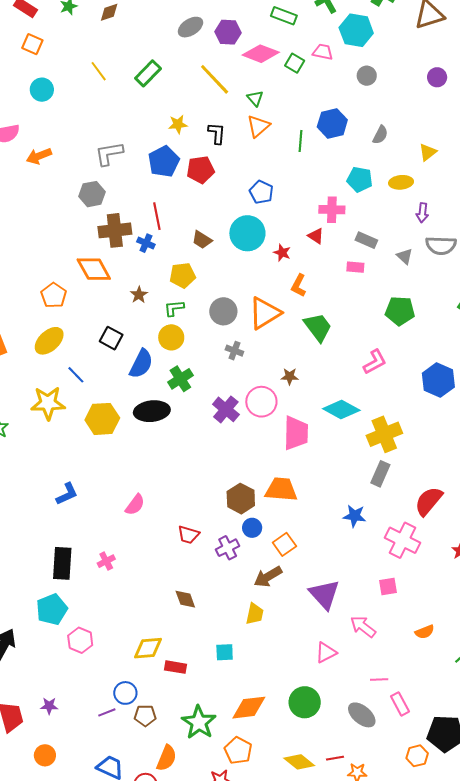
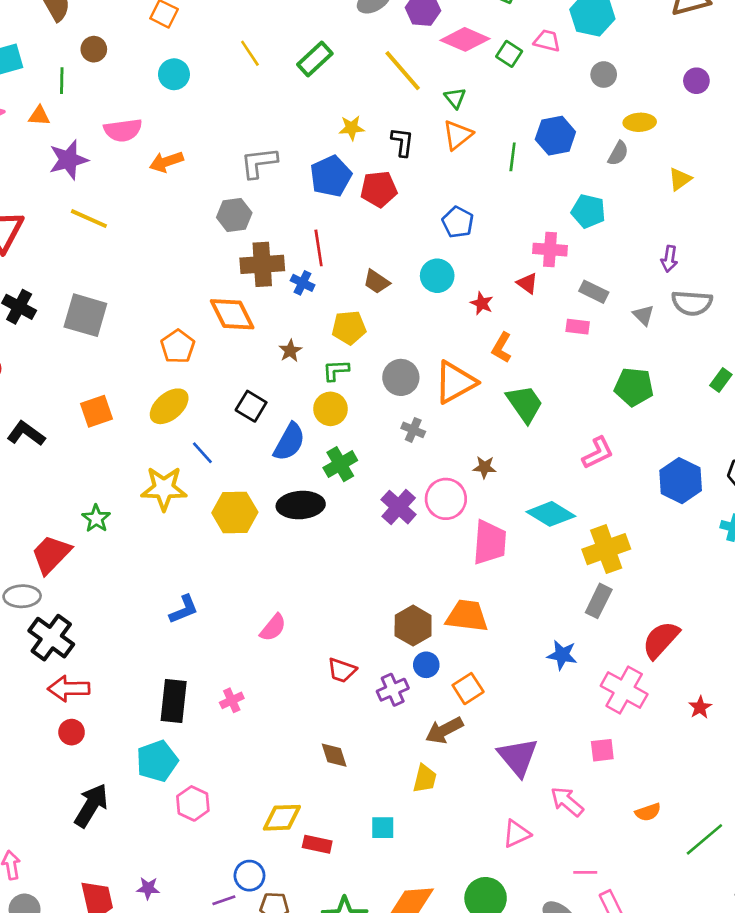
yellow ellipse: (401, 182) -> (640, 122), moved
cyan circle: (247, 233) -> (437, 276), size x0.7

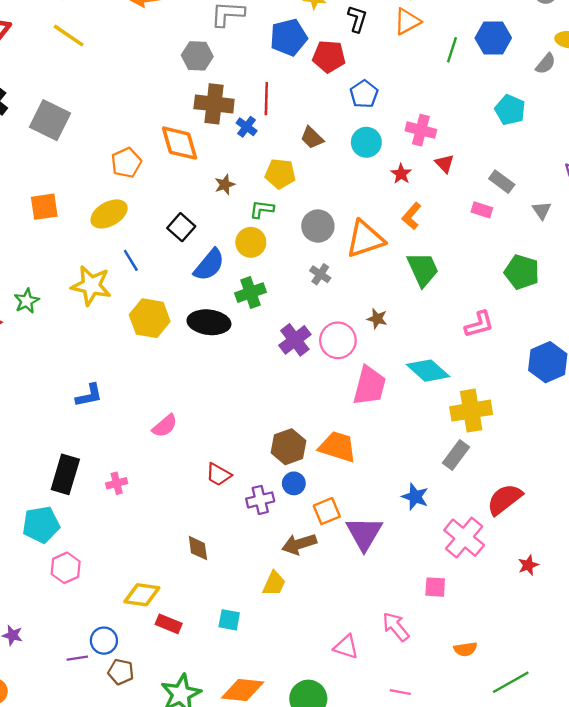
blue pentagon: (458, 222) -> (364, 94), moved
pink cross: (550, 250) -> (421, 130), moved
purple triangle: (518, 757) -> (364, 533), moved
pink triangle: (516, 834) -> (346, 647), turned 32

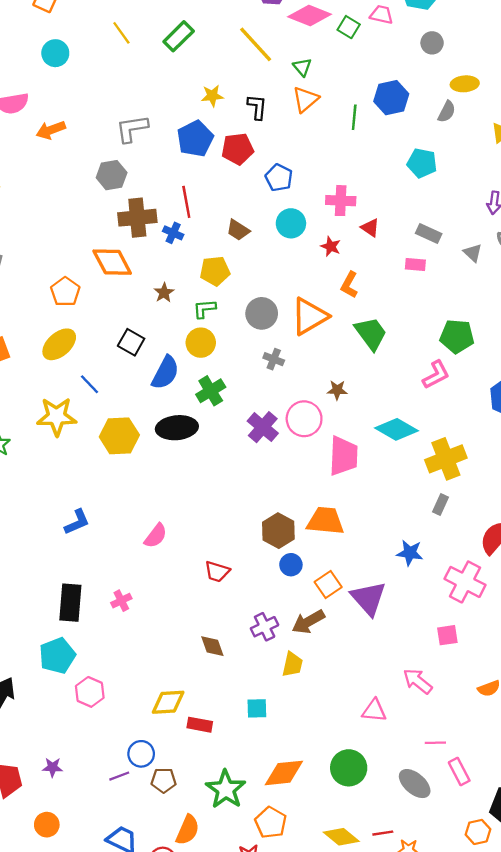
green pentagon: (522, 272) -> (457, 336), moved
gray rectangle: (456, 455) -> (441, 504), size x0.7
purple cross: (260, 500) -> (265, 627), moved

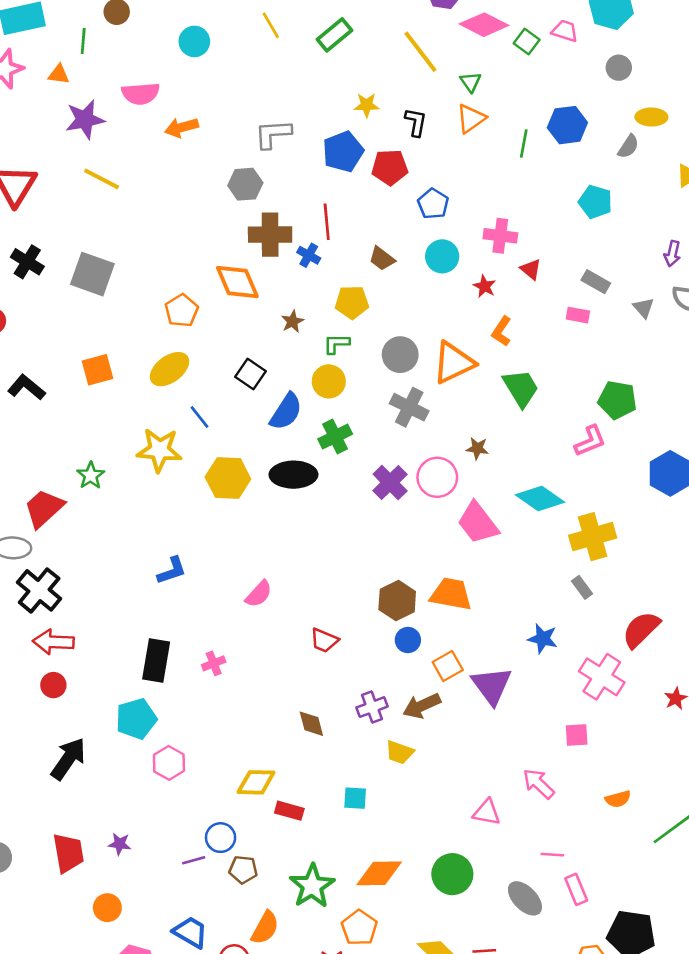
gray cross: (274, 359) -> (409, 407), size x1.6
pink trapezoid: (344, 456) -> (478, 523), turned 135
gray rectangle: (441, 504) -> (582, 587), turned -66
yellow trapezoid: (292, 664) -> (400, 752), turned 92

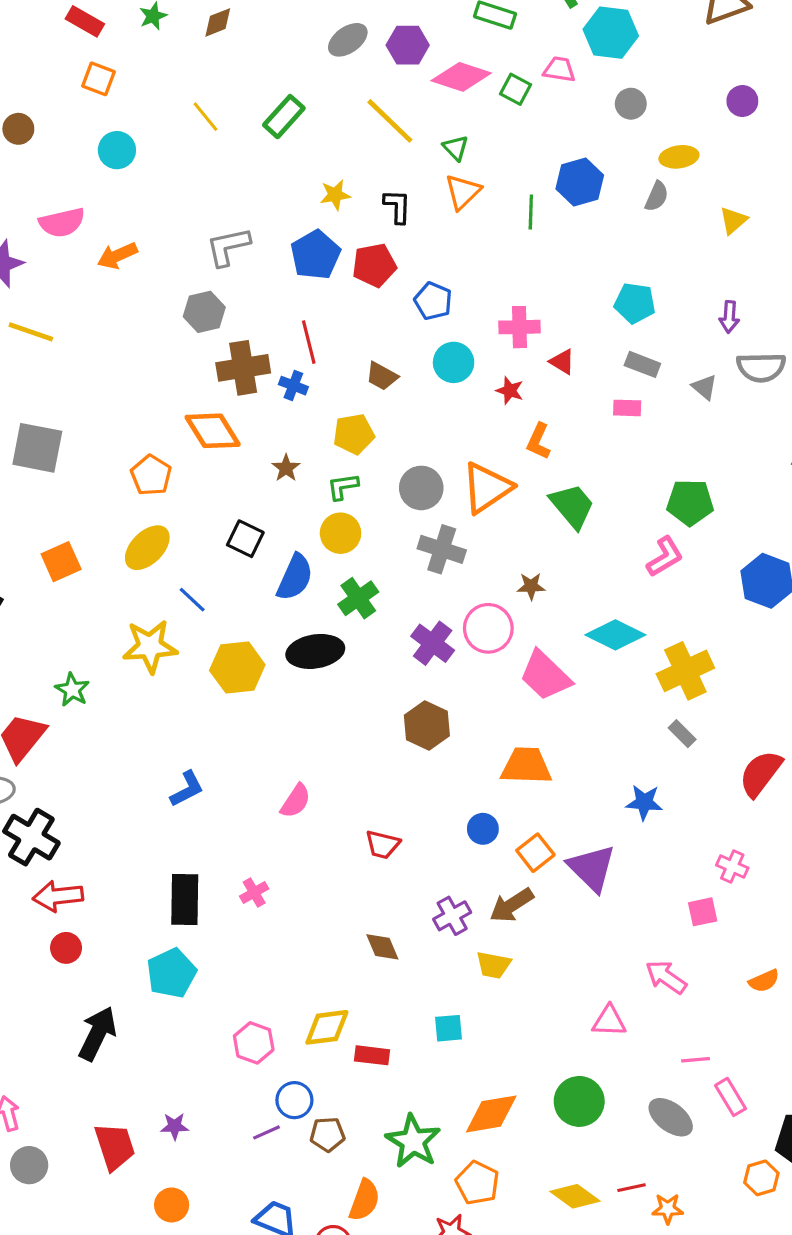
cyan pentagon: (595, 202) -> (635, 303), moved
brown hexagon: (397, 600) -> (427, 725), moved
pink cross: (602, 677) -> (732, 867), moved, size x0.6
pink hexagon: (169, 763) -> (254, 1043), moved

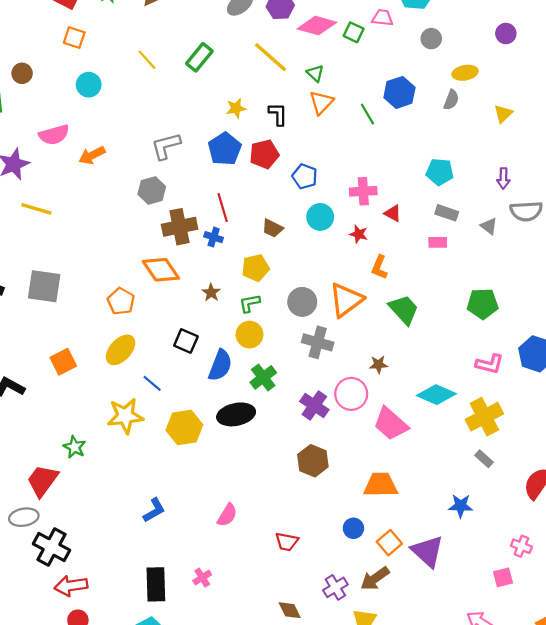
green line: (531, 212) -> (367, 114), turned -30
pink L-shape: (665, 557) -> (490, 364), moved, turned 48

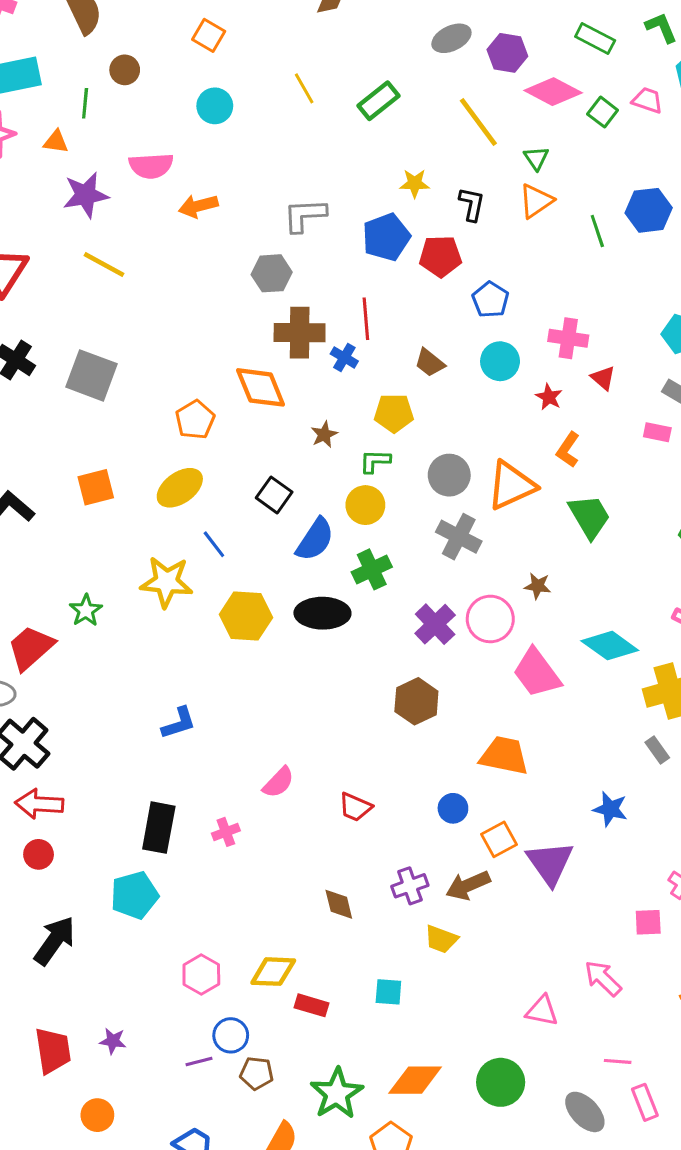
pink semicircle: (227, 515) -> (278, 782), moved

